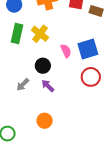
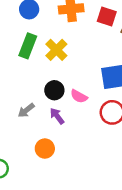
pink semicircle: (66, 51) -> (79, 96), moved, turned 136
orange circle: (45, 121) -> (45, 149), moved

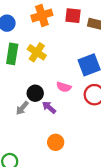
black circle: (54, 90) -> (35, 93), moved
orange circle: (45, 149) -> (56, 142), moved

